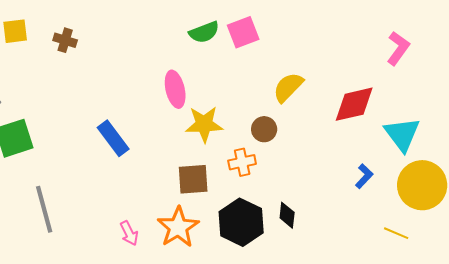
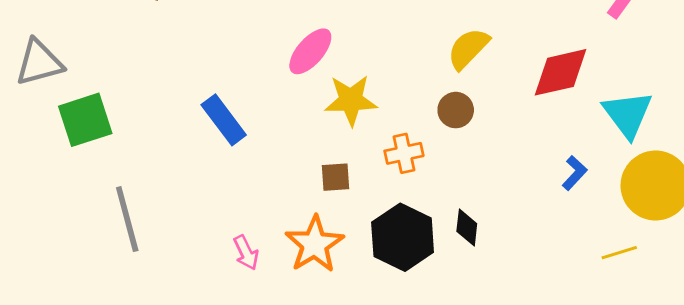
pink ellipse: (175, 89) -> (310, 51), turned 54
brown circle: (264, 129) -> (456, 110), moved
brown square: (193, 179) -> (335, 177), size x0.7
yellow line: (396, 233) -> (619, 253), turned -40

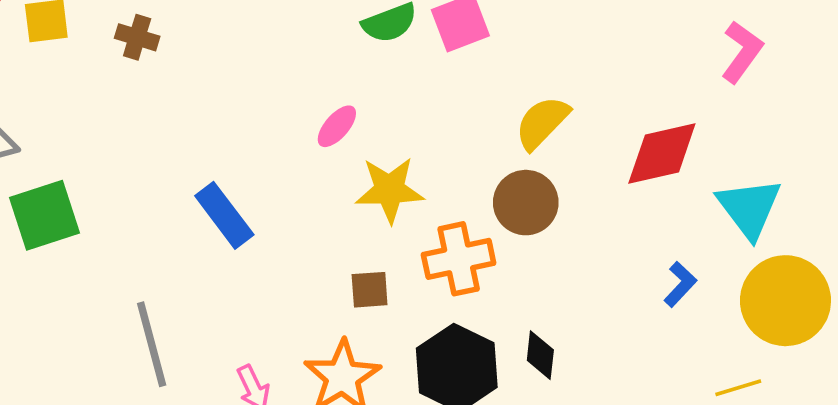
pink ellipse: (310, 51) -> (337, 126), size x0.7
brown circle: (456, 110) -> (526, 203), size x1.4
orange cross: (404, 153) -> (459, 259), size x1.4
gray line: (127, 219) -> (152, 344), moved

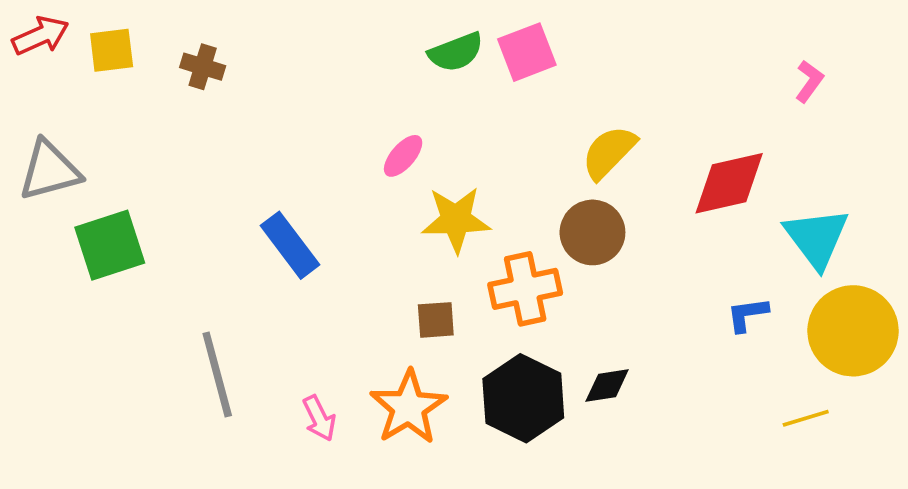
pink L-shape: (742, 52) -> (809, 81), size x0.7
blue L-shape: (680, 284) -> (747, 314), turned -141
black diamond: (540, 355) -> (607, 385), turned 75

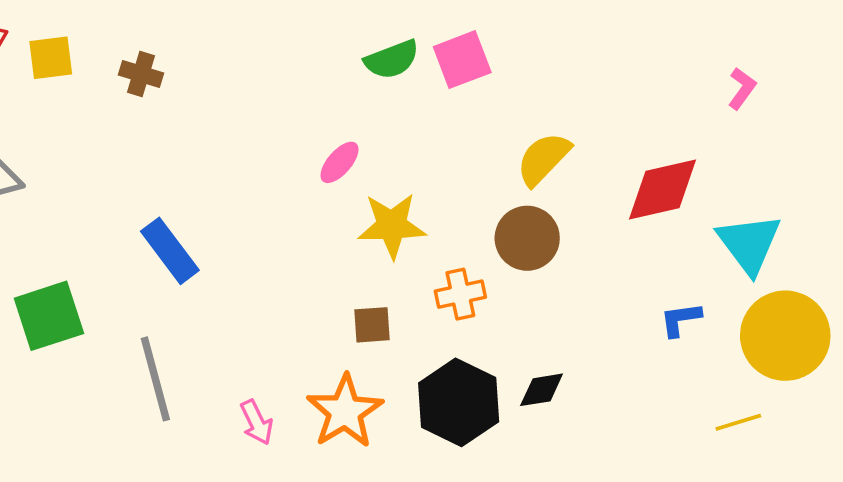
green square: (110, 245) -> (49, 316), moved
blue rectangle: (290, 245) -> (170, 251), moved
orange cross: (525, 289) -> (460, 294), size x0.7

